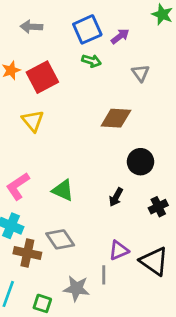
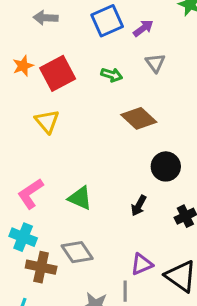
green arrow: (91, 61) -> (112, 75), moved
gray triangle: (141, 73) -> (155, 63), moved
brown diamond: (116, 118) -> (139, 118), turned 40

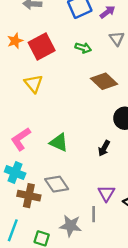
purple triangle: (142, 264) -> (106, 193), turned -36

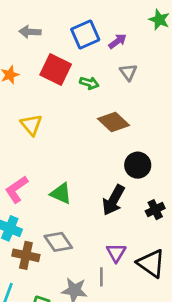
red square: (42, 47) -> (56, 69), moved, turned -36
black arrow: (104, 148) -> (113, 200), size x1.6

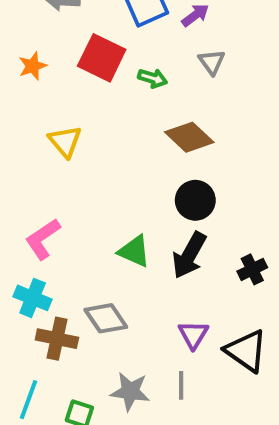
black circle: (138, 165) -> (195, 200), moved
green triangle: (61, 193) -> (134, 251), moved
gray line: (101, 277) -> (181, 385), moved

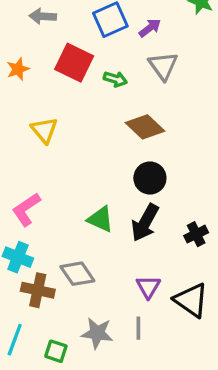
gray triangle: (212, 62) -> (163, 66), size x1.4

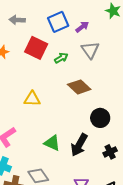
green arrow: (115, 79) -> (61, 58), turned -48
yellow triangle: (44, 130) -> (32, 99), moved, turned -48
black circle: (150, 178) -> (100, 118), moved

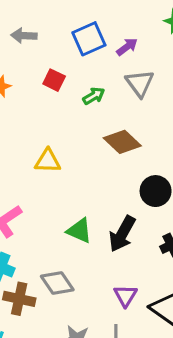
red square: (36, 48) -> (54, 80), size x0.6

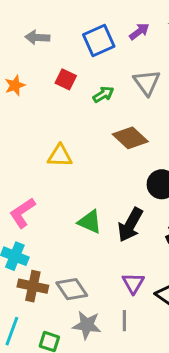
purple arrow: (127, 47) -> (139, 31), moved
gray diamond: (57, 283) -> (72, 289), moved

